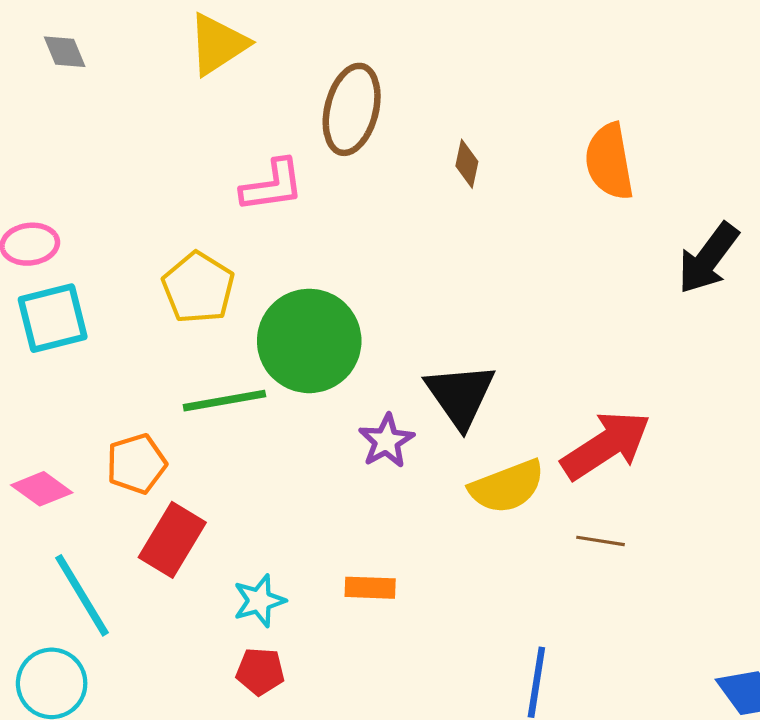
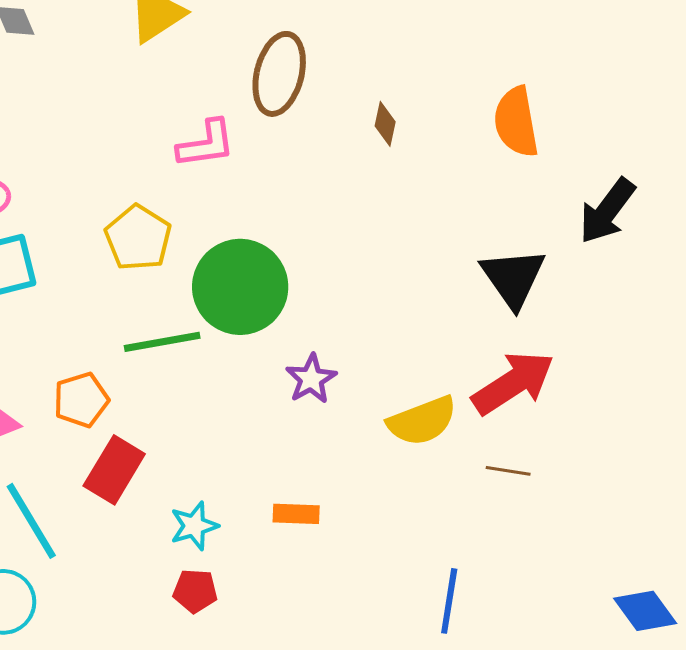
black triangle: (460, 395) -> (513, 278), moved

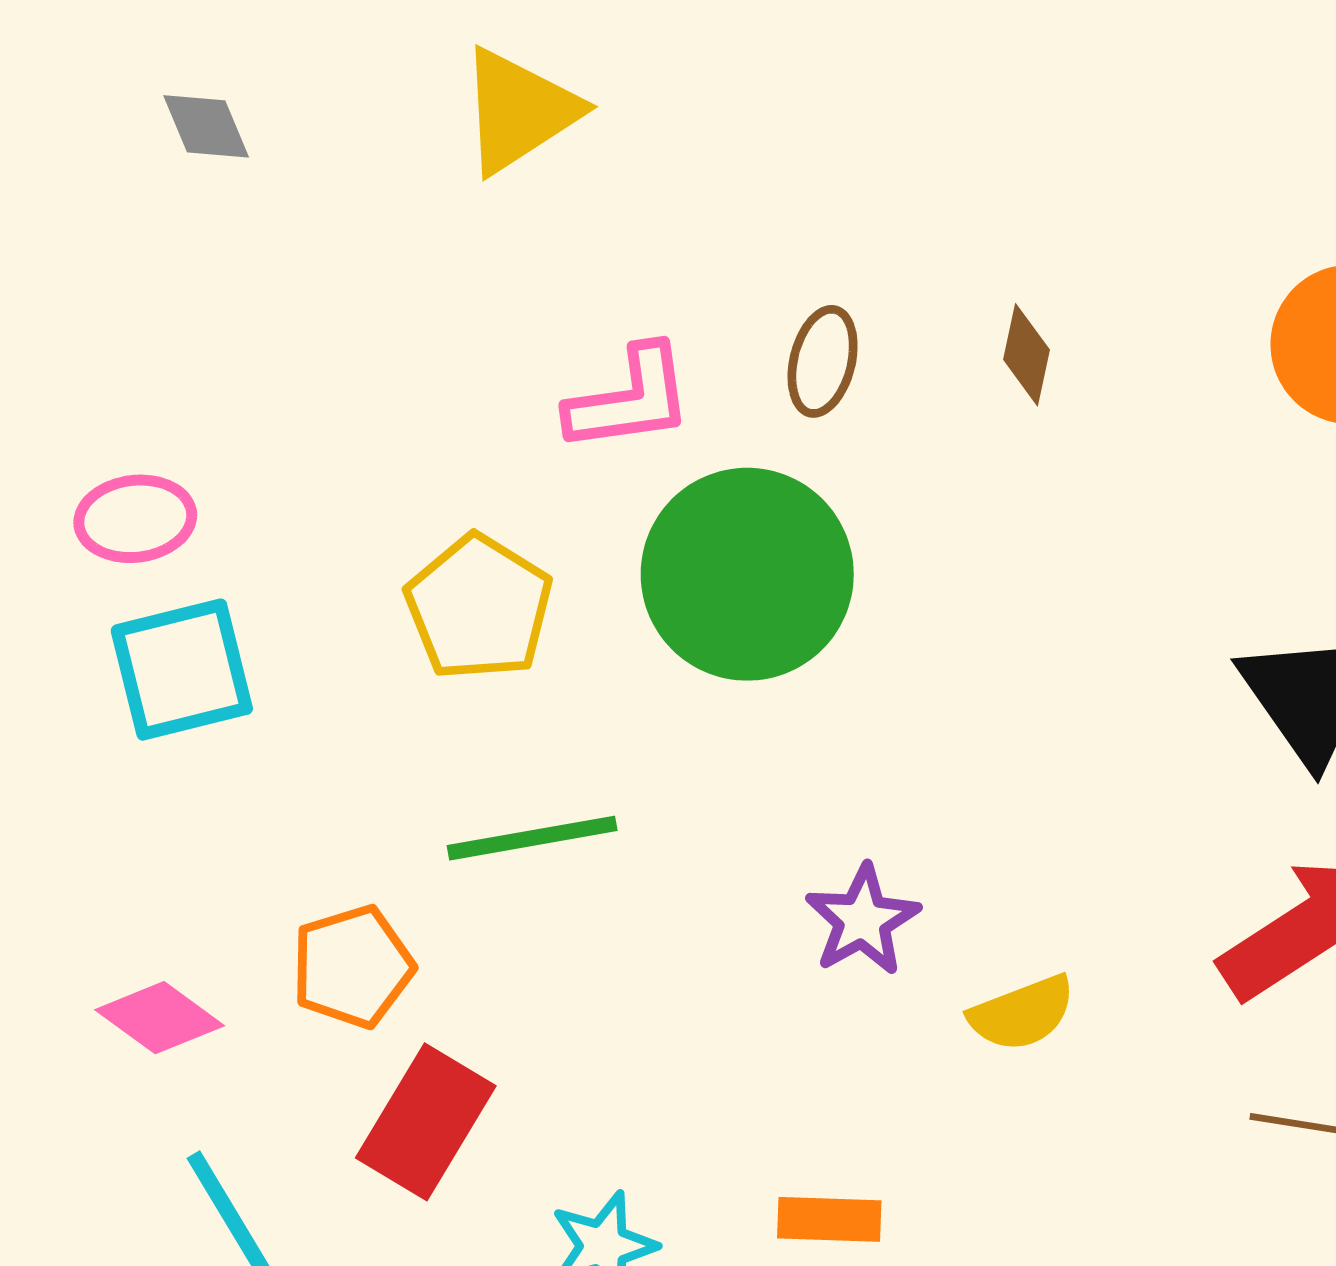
brown ellipse: (279, 74) -> (823, 361), moved, size x0.6
green circle: (240, 287) -> (747, 574), moved
yellow semicircle: (422, 421) -> (1022, 1013), moved, size x0.7

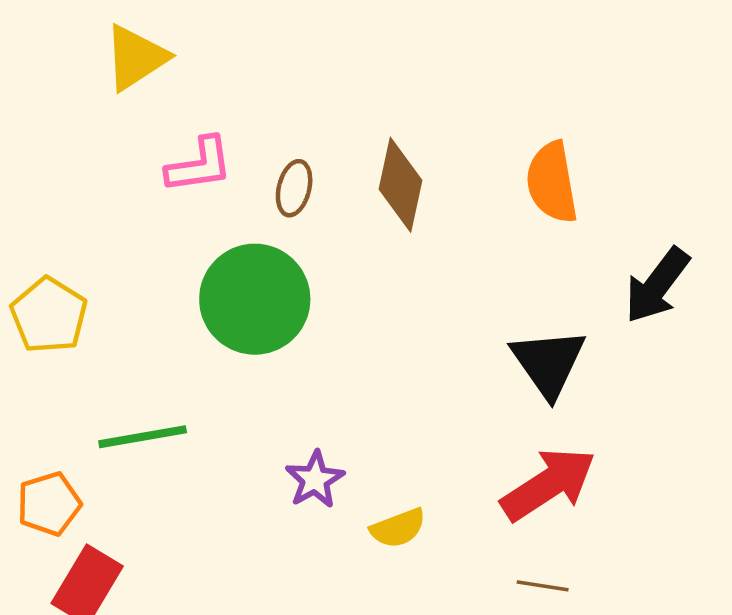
brown diamond: (1027, 355) -> (400, 185), size x1.8
pink L-shape: (630, 399) -> (199, 165), moved
yellow pentagon: (479, 607) -> (49, 315), moved

